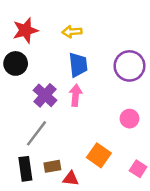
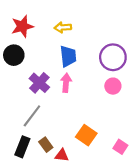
pink circle: (129, 119) -> (113, 86), moved
brown rectangle: (52, 166) -> (46, 145), turned 64
black rectangle: (25, 169) -> (22, 147), turned 30

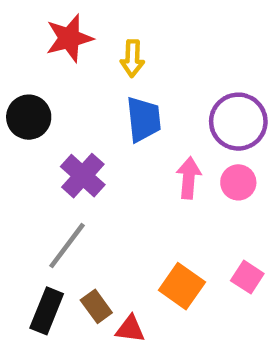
red star: (22, 26) -> (69, 38), moved
yellow arrow: (63, 27) -> (132, 58), turned -84
pink arrow: (66, 83) -> (189, 178), moved
pink square: (120, 147) -> (247, 277), moved

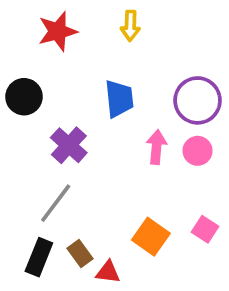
yellow arrow: (132, 58) -> (130, 26), moved

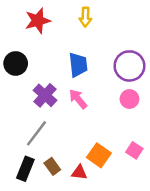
pink arrow: (156, 147) -> (78, 99), moved, turned -45
red triangle: (108, 272) -> (79, 172), moved

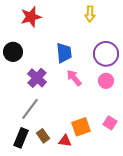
yellow arrow: (85, 17) -> (90, 14), moved
pink arrow: (78, 99) -> (74, 78), moved
orange square: (99, 155) -> (81, 127), turned 36

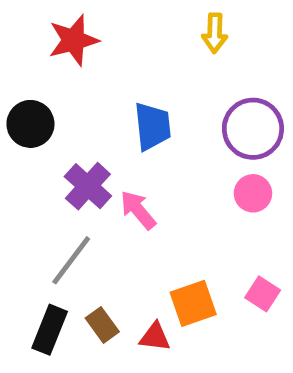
pink arrow: (74, 78) -> (138, 210), moved

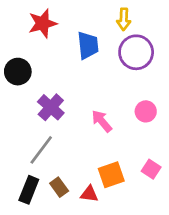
blue trapezoid: (152, 126) -> (88, 45), moved
purple circle: (253, 129) -> (136, 52), moved
pink arrow: (138, 210) -> (102, 121), moved

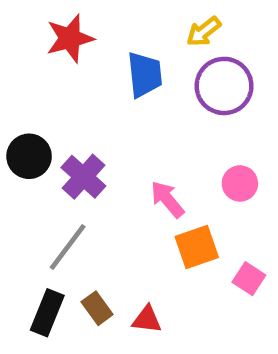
yellow arrow: (124, 19) -> (204, 32), turned 50
black circle: (18, 72) -> (29, 156), moved
orange square: (111, 175) -> (197, 247), moved

